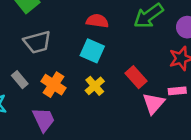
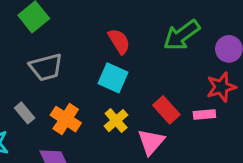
red semicircle: (97, 21) -> (119, 41), turned 50
pink rectangle: (177, 91) -> (204, 114), moved
pink triangle: (154, 103) -> (151, 142), moved

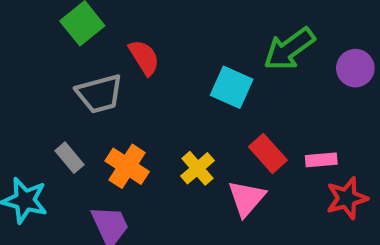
red semicircle: (119, 41) -> (144, 57), moved
cyan square: (113, 78) -> (232, 87), moved
red star: (221, 87) -> (347, 198), moved

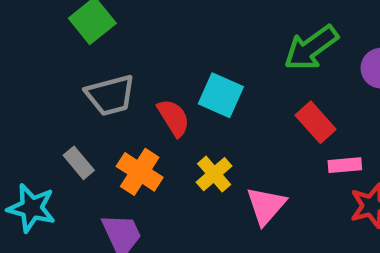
red semicircle: (144, 57) -> (174, 118), moved
cyan square: (232, 87) -> (221, 95), moved
red rectangle: (268, 153) -> (316, 122), moved

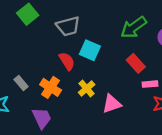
gray trapezoid: (110, 95) -> (68, 26), moved
pink triangle: (266, 206) -> (112, 104), turned 30

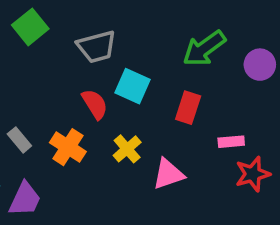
red rectangle: (136, 63) -> (188, 108), moved, turned 60
purple trapezoid: (42, 118) -> (25, 199), moved, turned 50

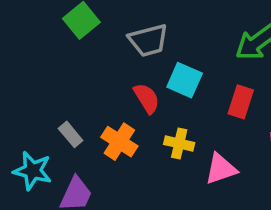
yellow cross: (127, 149) -> (179, 143), turned -36

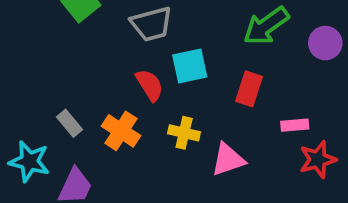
cyan square: (185, 80) -> (190, 66), turned -36

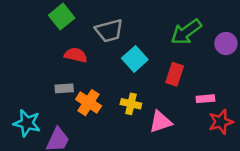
cyan square: (190, 66) -> (135, 59), turned -30
red semicircle: (150, 85) -> (76, 55), moved, turned -45
gray rectangle: (69, 123) -> (64, 88), moved, turned -54

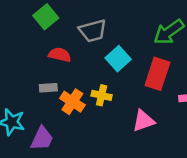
red rectangle: (175, 74) -> (157, 74), size x1.4
yellow cross: (131, 104) -> (102, 95), moved

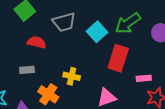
cyan square: (118, 59) -> (97, 32), moved
orange cross: (72, 102) -> (48, 94), moved

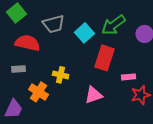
red semicircle: (37, 42) -> (28, 43), size x1.4

